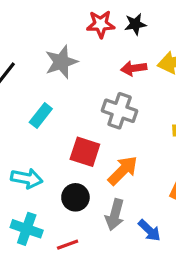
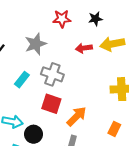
black star: (135, 24) -> (95, 19), moved
gray cross: (120, 111) -> (52, 74), moved
black circle: (75, 197) -> (34, 134), moved

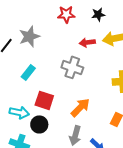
gray star: (36, 44) -> (29, 36), moved
gray cross: (52, 74) -> (72, 67), moved
red square: (51, 104) -> (44, 100), moved

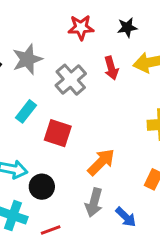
red arrow: (87, 42) -> (111, 68), turned -98
gray cross: (72, 67) -> (71, 80), moved, turned 30
red square: (44, 100) -> (58, 133), moved

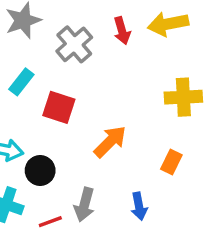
gray arrow: (94, 203) -> (84, 205), moved
blue arrow: (126, 217) -> (139, 206), turned 35

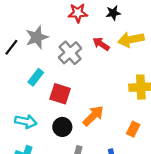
red arrow: (122, 31) -> (101, 44), turned 140
black circle: (40, 171) -> (62, 127), moved

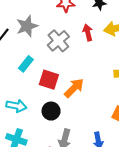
red arrow: (101, 44) -> (88, 32), turned 42
orange arrow: (93, 116) -> (74, 88), moved

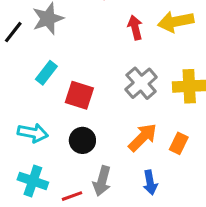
gray cross: (58, 41) -> (141, 83), moved
orange arrow: (74, 88) -> (143, 137), moved

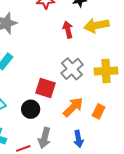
red square: (79, 95) -> (46, 88), moved

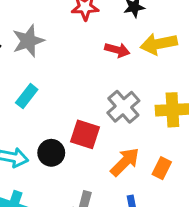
red arrow: (68, 30) -> (117, 50), turned 119
black circle: (31, 109) -> (51, 153), moved

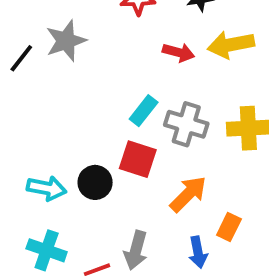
cyan rectangle: (27, 96) -> (144, 111), moved
gray cross: (123, 107) -> (186, 124), turned -32
orange rectangle: (162, 168) -> (229, 227), moved

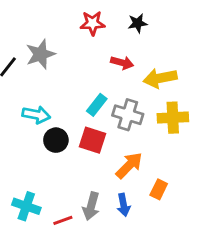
yellow arrow: (231, 45) -> (160, 78), moved
black circle: (95, 182) -> (56, 140), moved
cyan arrow: (47, 188) -> (36, 115), moved
blue arrow: (198, 252) -> (124, 205), moved

